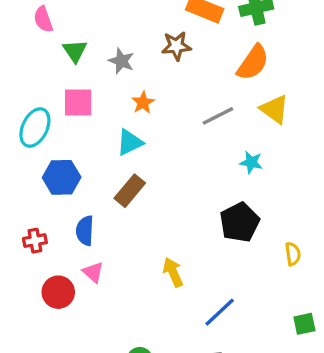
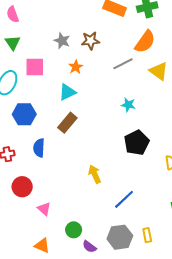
brown star: (176, 46) -> (90, 41), moved
green triangle: (75, 51) -> (13, 43), moved
gray line: (218, 116) -> (123, 64), moved
cyan star: (251, 162) -> (128, 105), moved
pink triangle: (93, 272) -> (44, 209), moved

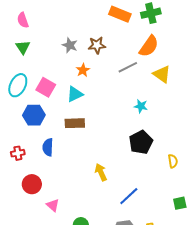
pink square: (35, 67) -> (46, 87), moved, turned 30
cyan star: (128, 105) -> (141, 106), moved
brown rectangle: (67, 123) -> (75, 123), turned 48

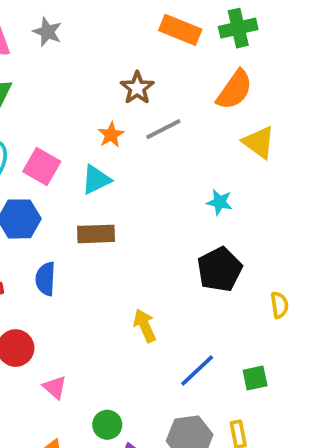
gray star: (70, 45) -> (47, 32), moved
brown star: (97, 45) -> (137, 88), turned -30
gray line: (128, 67) -> (163, 129), moved
green square: (180, 203) -> (255, 378), moved

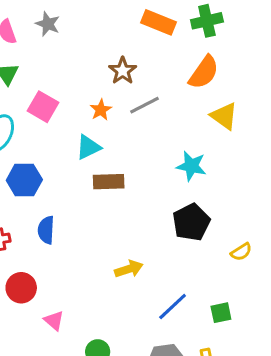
pink square: (42, 167) -> (43, 107), moved
cyan star: (220, 202) -> (191, 166), size x1.4
brown rectangle: (96, 234) -> (109, 182), moved
yellow semicircle: (279, 305) -> (241, 252), turned 65
yellow arrow: (145, 326) -> (129, 269), turned 96

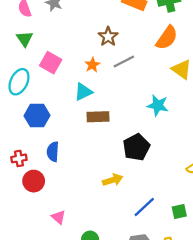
black pentagon: (191, 222) -> (136, 147), moved
red circle: (21, 288) -> (34, 181), moved

